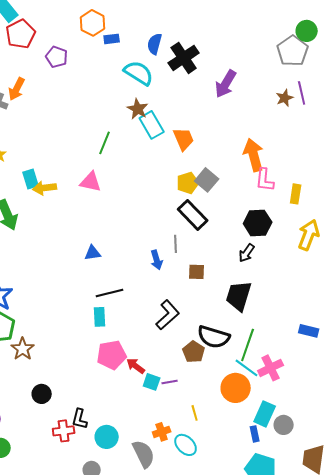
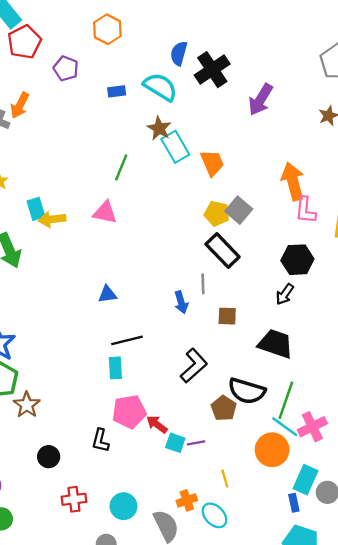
blue rectangle: (112, 39) -> (117, 91), moved
yellow pentagon: (188, 183) -> (217, 214), turned 30
black trapezoid: (239, 296) -> (276, 344), turned 92
black L-shape: (80, 419) -> (100, 441), moved

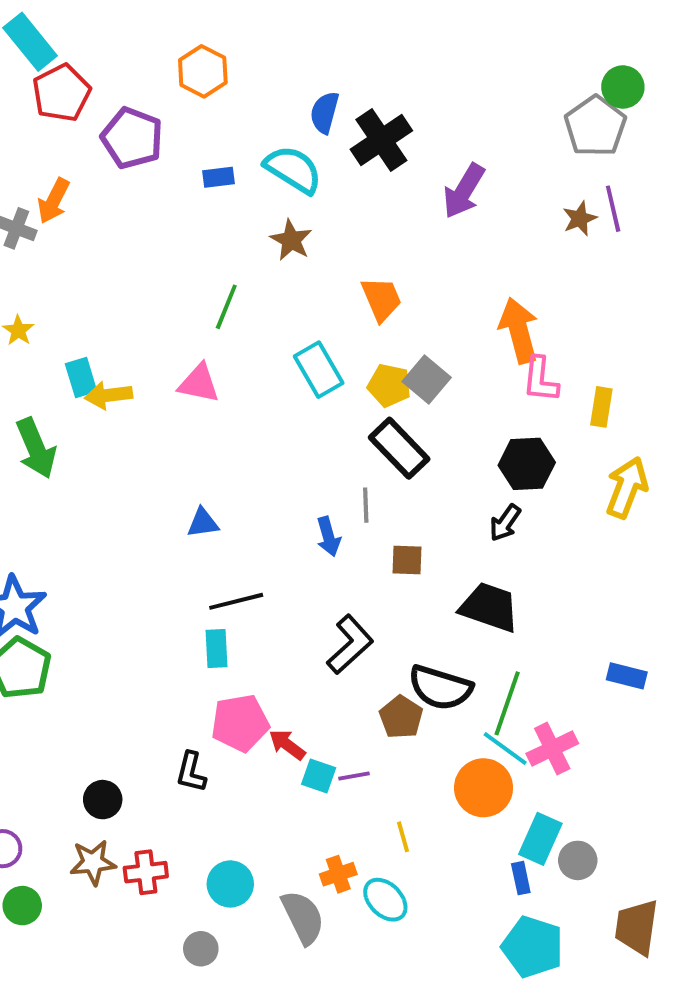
purple pentagon: (66, 68) -> (132, 138), size x1.4
cyan rectangle: (175, 147) -> (319, 370), moved
brown star: (27, 405) -> (93, 862), moved, turned 30

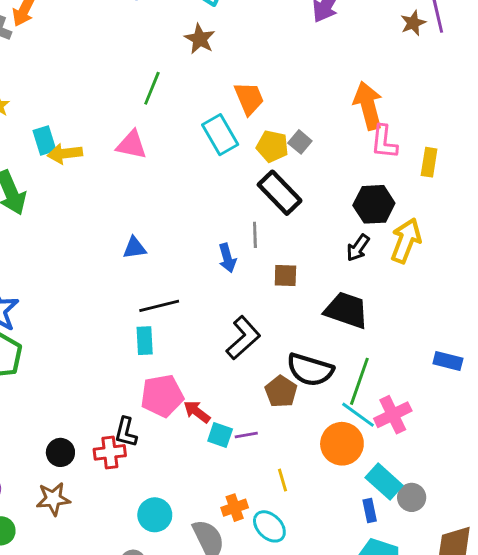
orange trapezoid: (381, 299) -> (249, 98), moved
gray square: (427, 379) -> (300, 142), size x0.7
yellow arrow: (627, 487) -> (406, 241), moved
cyan rectangle: (540, 839) -> (384, 481), turned -72
red cross: (146, 872) -> (110, 452), moved

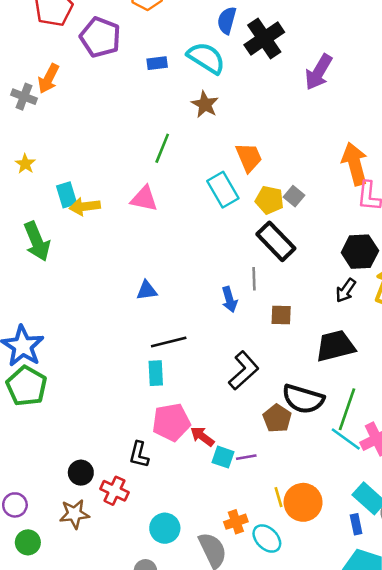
black trapezoid: (346, 310) -> (335, 346), turned -33
orange circle: (342, 444) -> (303, 502), moved
red cross: (110, 452) -> (114, 491), moved, turned 32

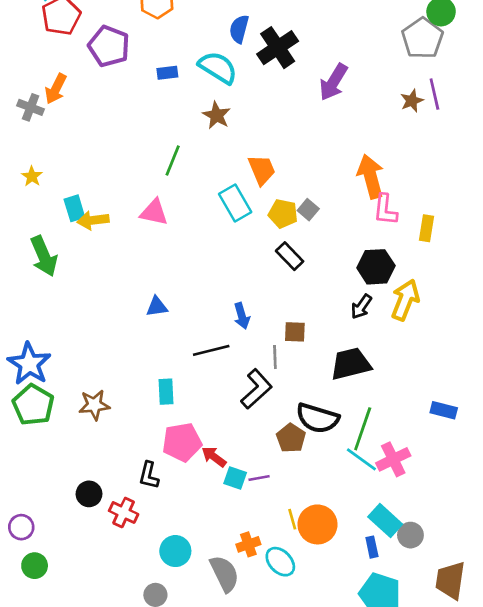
black rectangle: (276, 241) -> (290, 256), size x0.7
gray line: (254, 279) -> (275, 357), moved
black line: (169, 342) -> (211, 350), moved
brown star: (74, 514) -> (94, 405), moved

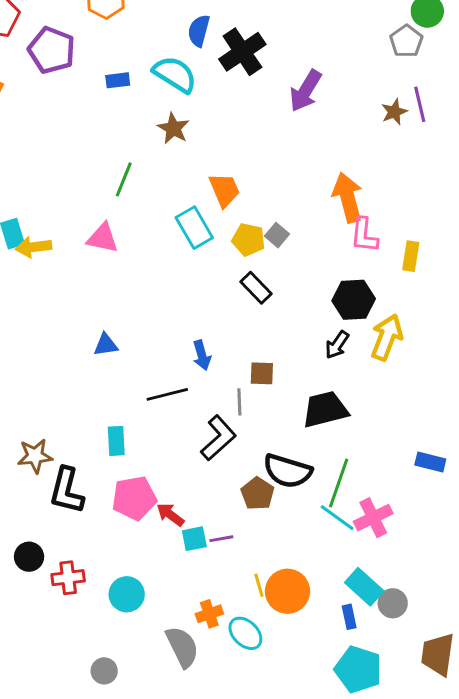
gray pentagon: (422, 38) -> (406, 41), size x0.7
black L-shape: (149, 475) -> (67, 491), moved, size x1.5
cyan square: (235, 478) -> (194, 539), turned -30
red cross: (124, 513) -> (68, 578), turned -32
cyan circle: (175, 551) -> (127, 594), moved

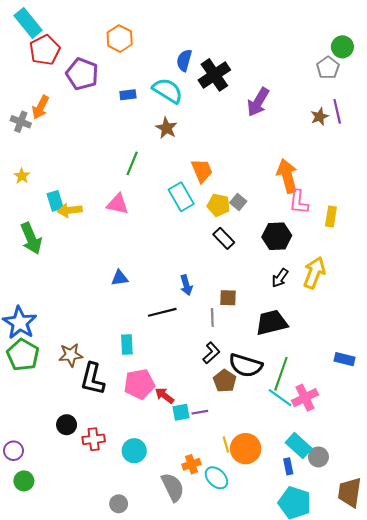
black hexagon: (354, 300) -> (277, 236), moved
black L-shape: (218, 438) -> (211, 353), moved, size x0.7

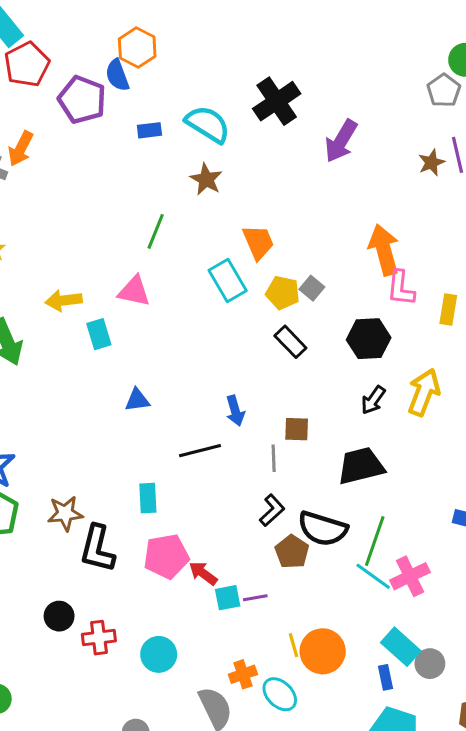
blue semicircle: (184, 60) -> (117, 75), moved, turned -35
cyan rectangle: (55, 201) -> (99, 334), moved

